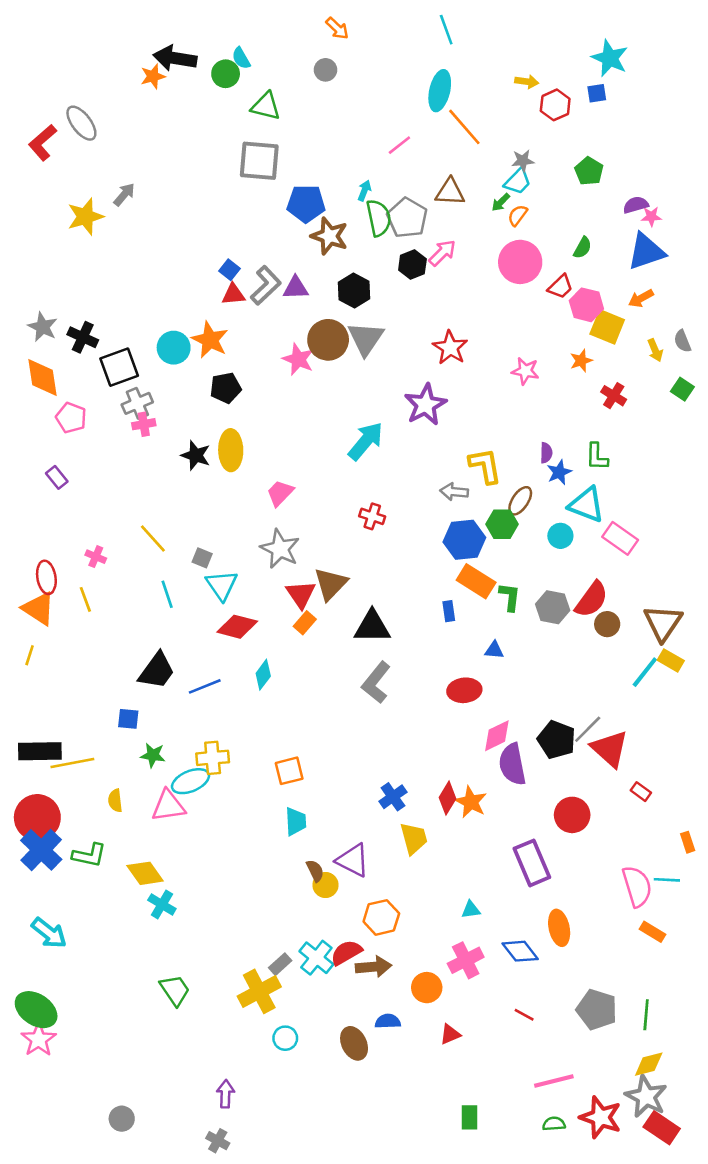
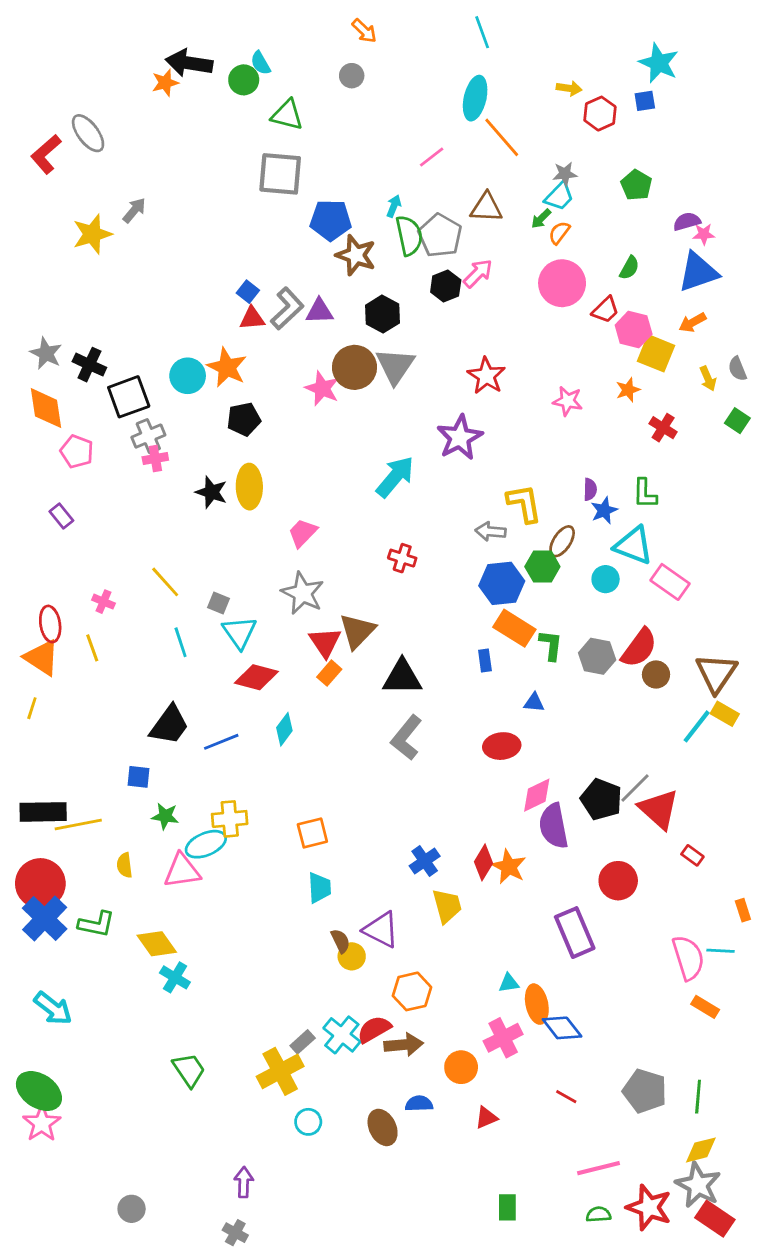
orange ellipse: (559, 928) -> (537, 1004), moved

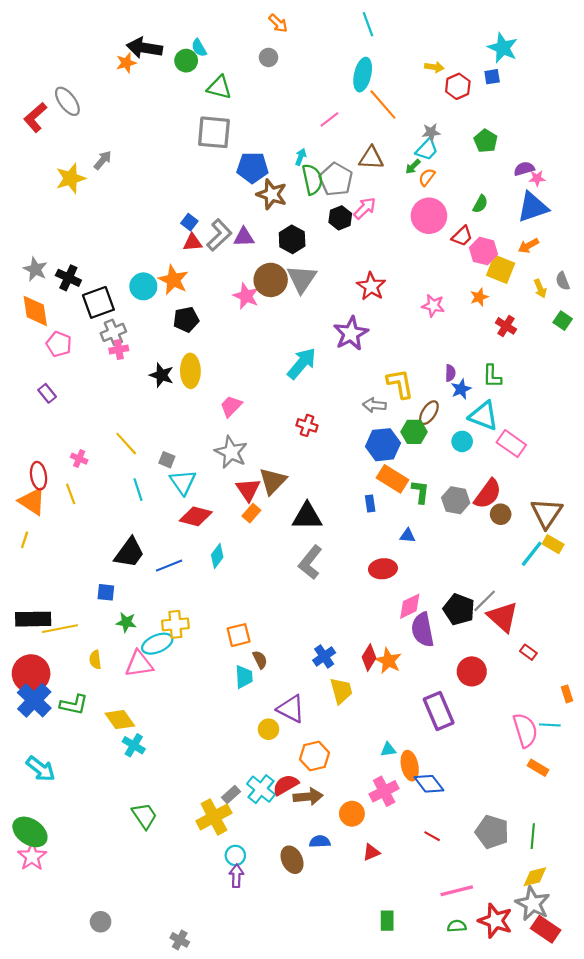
brown semicircle: (340, 941) -> (260, 660), moved
purple arrow: (244, 1182) -> (236, 876), moved

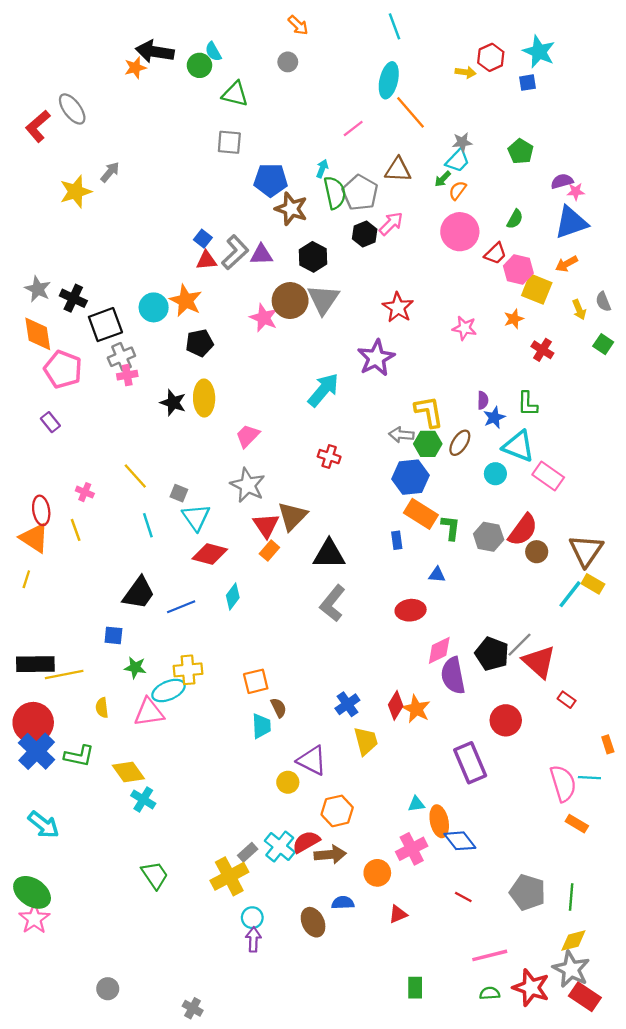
red hexagon: (458, 86) -> (491, 57), moved
gray square: (214, 132) -> (229, 142), size x0.7
pink pentagon: (59, 344) -> (63, 369), size x1.4
green hexagon: (414, 432) -> (428, 444), moved

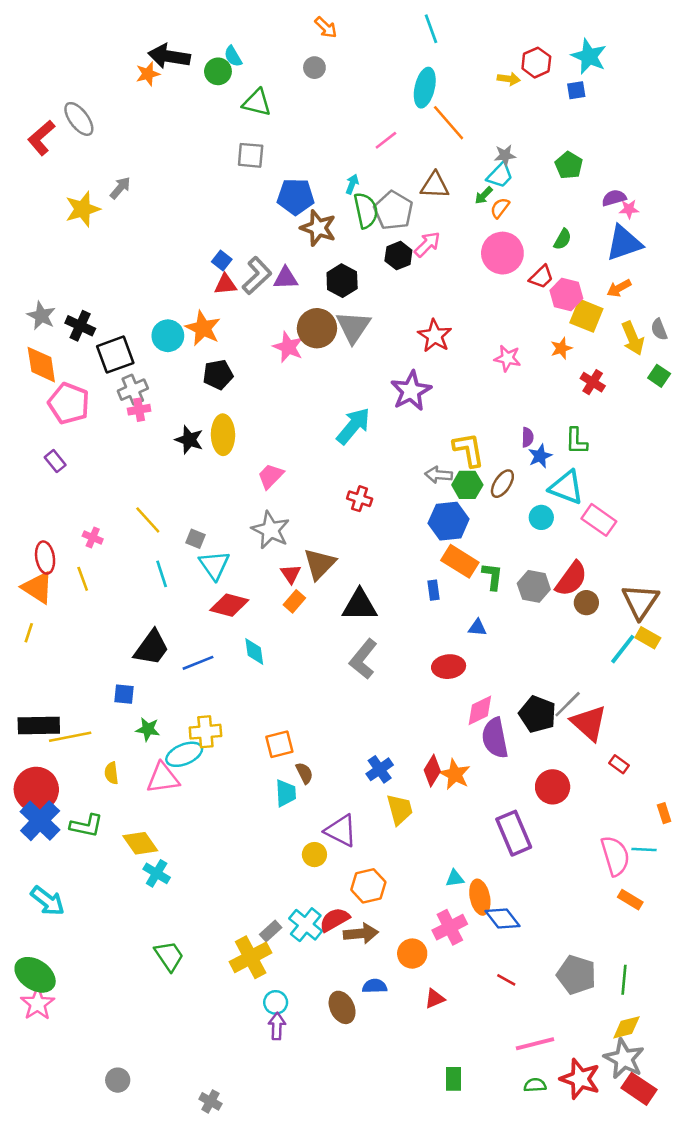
yellow arrow: (579, 310) -> (633, 338), size x1.5
red triangle: (266, 525) -> (291, 574), size x0.7
cyan diamond: (233, 596) -> (254, 652), turned -45

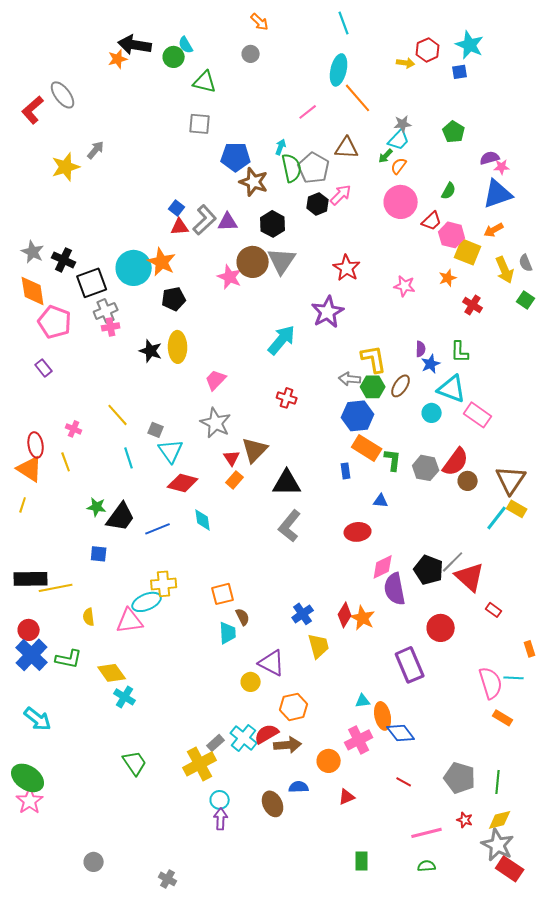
cyan circle: (168, 336) -> (134, 268), size x1.4
green star: (148, 729) -> (97, 507), moved
red circle: (36, 789) -> (29, 630), size x0.6
red star: (580, 1079) -> (465, 820), moved, size x0.5

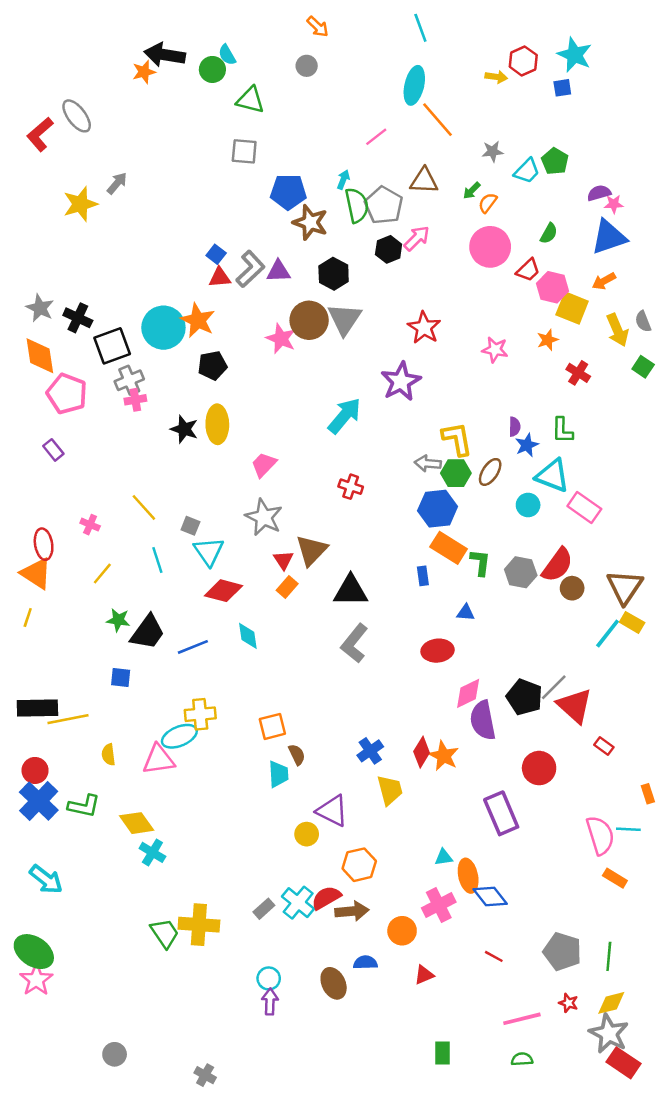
cyan trapezoid: (399, 140) -> (527, 171), moved
yellow line: (66, 462) -> (102, 574), moved, turned 60
yellow cross: (200, 764) -> (199, 925), moved, turned 32

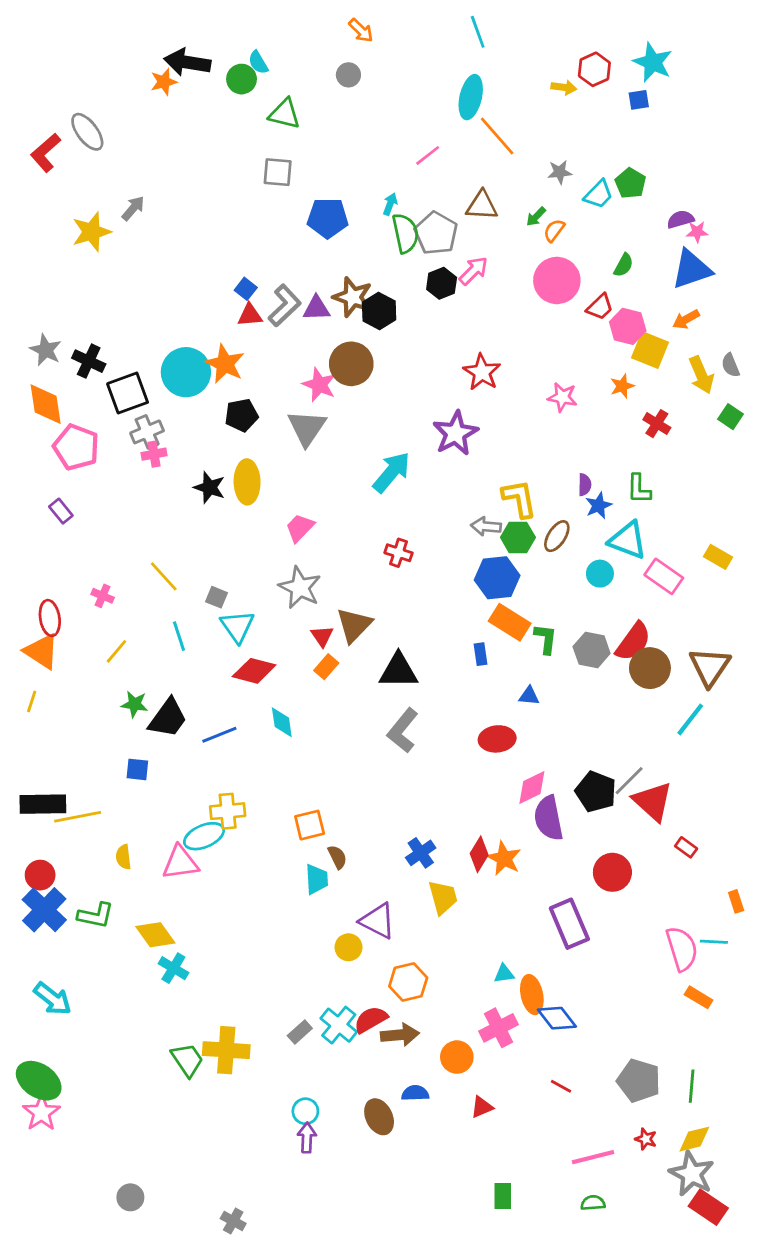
brown star: (310, 222) -> (353, 297), moved
gray triangle: (345, 319) -> (307, 428), moved
brown circle: (572, 588) -> (650, 668), size x1.5
yellow rectangle: (632, 622) -> (718, 557), moved

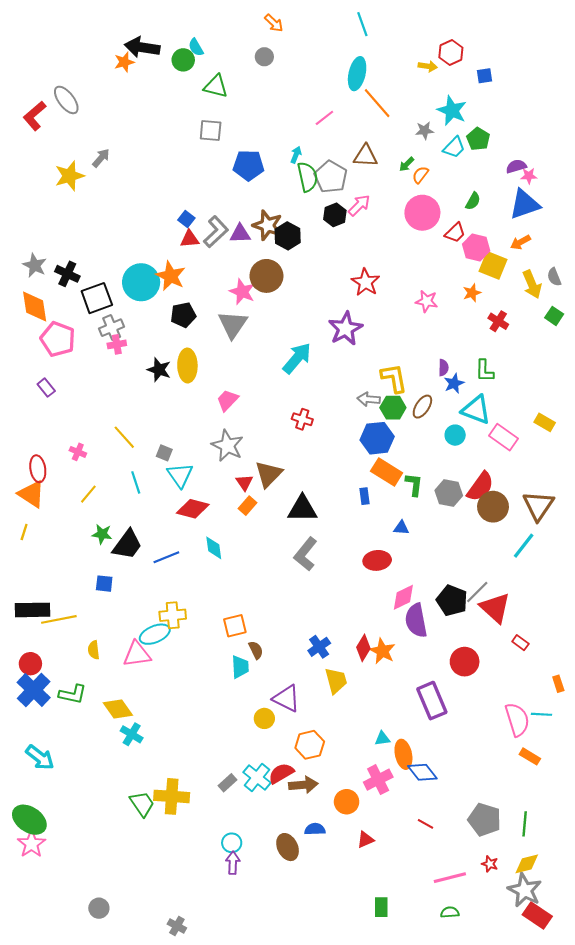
cyan star: (653, 62) -> (452, 110), moved

